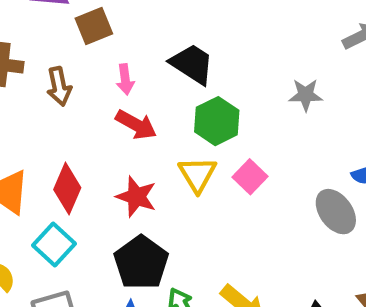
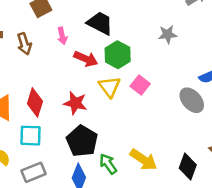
red arrow: (136, 125) -> (86, 59), moved
cyan square: (54, 244) -> (30, 136), turned -35

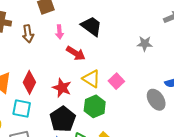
green hexagon: (118, 55) -> (95, 106), moved
yellow triangle: (109, 87) -> (91, 79), turned -30

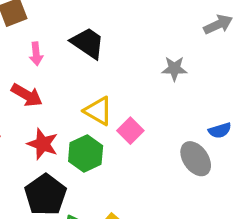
red arrow: (76, 53) -> (27, 95), moved
yellow triangle: (91, 79) -> (98, 111), moved
green hexagon: (95, 106) -> (86, 153), moved

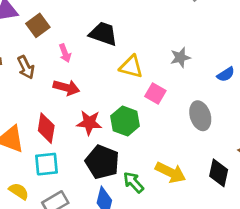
gray star: (174, 69) -> (180, 58), moved
yellow triangle: (98, 111) -> (131, 67), moved
gray ellipse: (196, 159) -> (200, 116), moved, turned 32

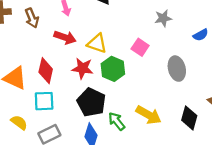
yellow triangle: (131, 67) -> (97, 43), moved

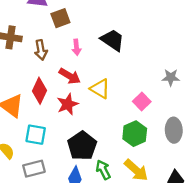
red star: (83, 68) -> (68, 104), moved, turned 30
green hexagon: (113, 69) -> (135, 134), moved
red diamond: (46, 71) -> (40, 91), moved

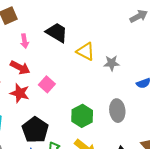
yellow triangle: (100, 89) -> (86, 51), moved
pink square: (142, 101) -> (47, 84), moved
red star: (68, 104) -> (20, 93), turned -30

